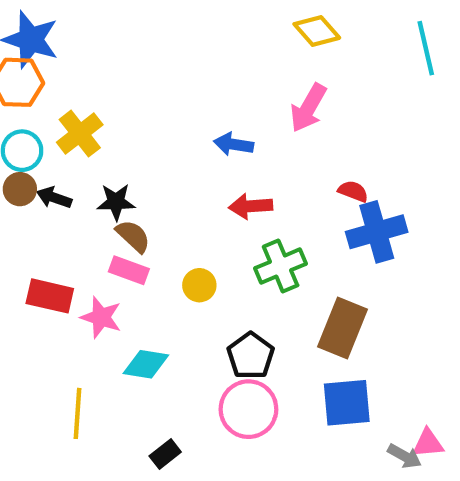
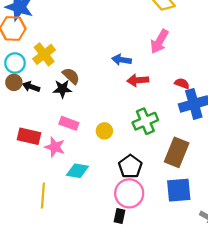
red arrow: (251, 206) -> (138, 80), moved
brown semicircle: (133, 236) -> (71, 76), moved
black rectangle: (165, 454) -> (119, 216), moved, turned -40

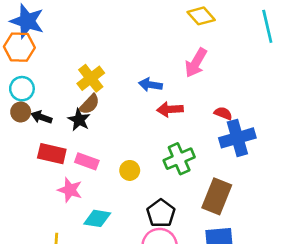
yellow cross: (44, 54) -> (91, 78), moved
brown semicircle: (71, 76) -> (89, 104), turned 90
black star: (62, 89) -> (79, 120), turned 30
red rectangle: (29, 136) -> (52, 154), moved

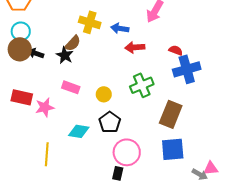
yellow cross: (91, 78) -> (90, 22), moved, turned -35
brown circle: (21, 112) -> (20, 49), size x1.5
red rectangle: (52, 154) -> (22, 97), moved
pink star: (70, 190) -> (45, 107), moved, turned -30
black pentagon: (161, 213) -> (110, 122), moved

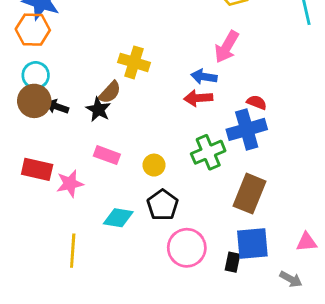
blue arrow: (120, 28) -> (204, 77), moved
blue cross: (187, 69) -> (247, 129), moved
pink triangle: (211, 168) -> (307, 242), moved
black rectangle: (118, 173) -> (232, 262), moved

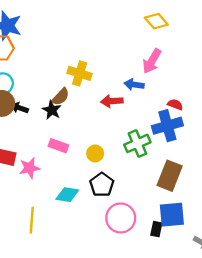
red arrow: (198, 98) -> (112, 101), moved

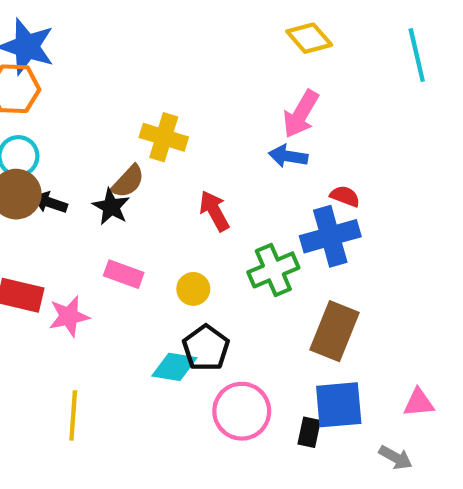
blue arrow: (134, 85) -> (288, 156), moved
red arrow: (112, 101) -> (214, 211), moved, turned 65
cyan diamond: (67, 195) -> (174, 367), moved

